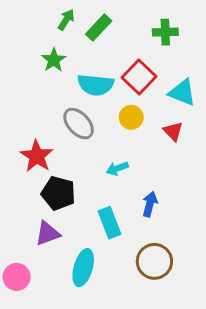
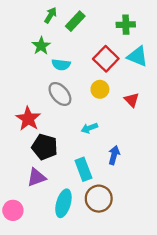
cyan semicircle: (96, 85) -> (61, 65), moved, size x0.7
cyan triangle: (182, 93) -> (138, 56), moved
brown circle: (154, 261) -> (99, 199), moved

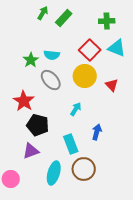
green star: (41, 46) -> (31, 60), moved
yellow circle: (100, 89) -> (85, 76), size x1.5
cyan arrow: (89, 128) -> (76, 109), turned 144

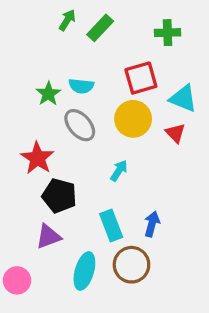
cyan triangle: (117, 48) -> (183, 98), moved
red square: (90, 50) -> (141, 78), turned 30
blue arrow: (97, 132) -> (152, 224), moved

